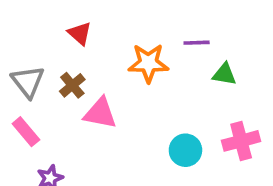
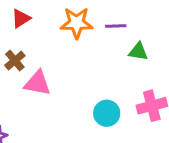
red triangle: (80, 33) -> (21, 18), turned 45
orange star: (148, 63) -> (77, 23), moved

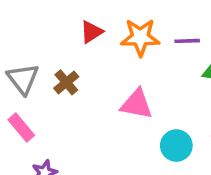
red triangle: (21, 18) -> (92, 32), moved
pink triangle: (37, 83) -> (137, 104), moved

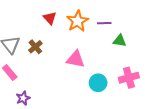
red triangle: (92, 32) -> (50, 18), turned -40
orange star: (140, 37) -> (78, 21), turned -30

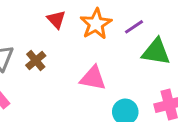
purple line: (104, 23) -> (134, 27), turned -32
green triangle: (120, 41) -> (156, 52), size x1.5

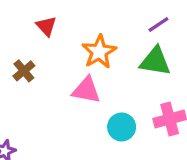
orange star: (96, 24) -> (99, 52), moved
purple line: (134, 27) -> (158, 24), moved

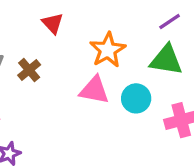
cyan circle: (122, 127) -> (136, 98), moved

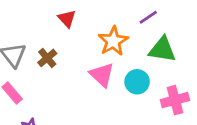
purple line: (170, 22) -> (148, 17), moved
pink triangle: (94, 90) -> (102, 75), turned 32

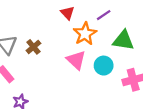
purple line: (148, 17) -> (104, 15), moved
red triangle: (67, 19) -> (67, 13), moved

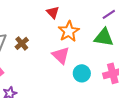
purple line: (104, 15) -> (109, 14), moved
cyan circle: (104, 66) -> (82, 73), moved

